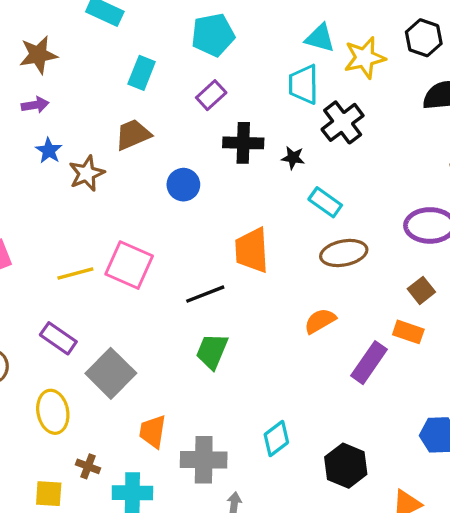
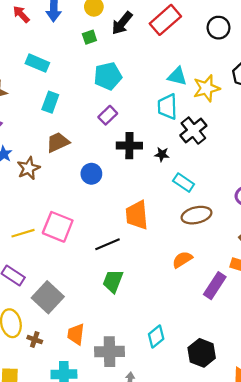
cyan rectangle: (142, 73) -> (50, 102), moved
brown cross: (88, 466) -> (35, 340), moved

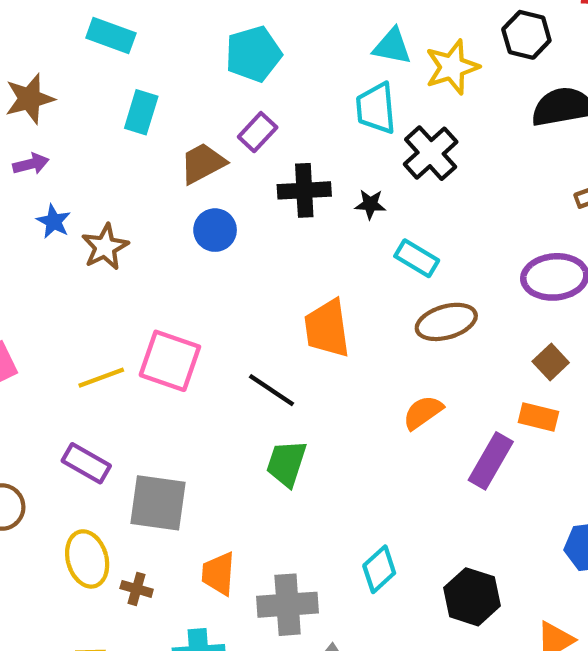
brown trapezoid: (58, 142) -> (203, 163), moved
blue circle: (91, 174) -> (215, 230), moved
black line: (108, 244) -> (272, 390), turned 60
gray square: (48, 297) -> (158, 503), turned -32

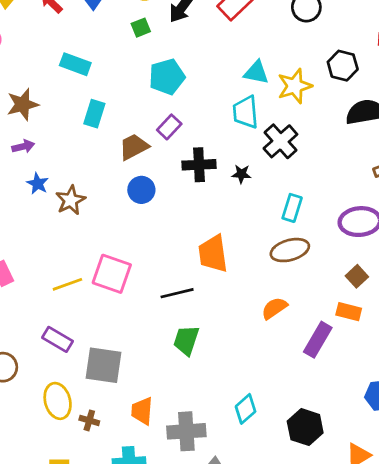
cyan rectangle: (417, 258) -> (292, 208), moved, turned 76
black line: (272, 390) -> (177, 293), turned -48

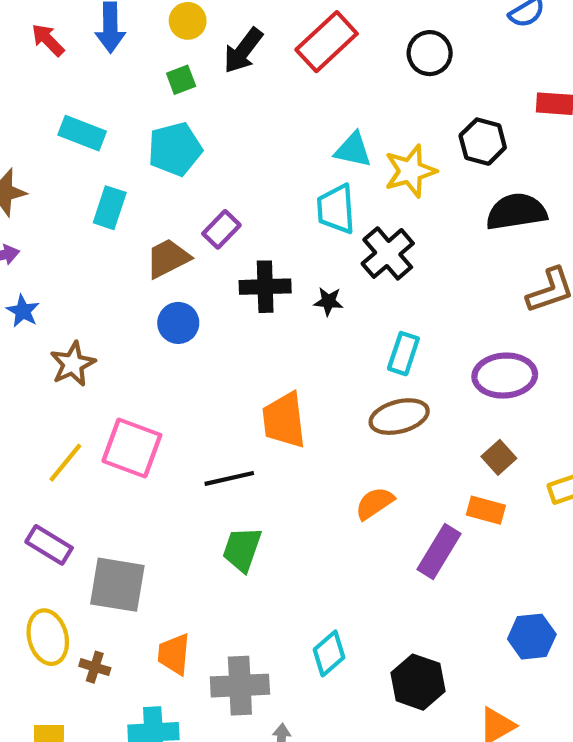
cyan pentagon: (167, 77) -> (175, 149), moved
brown star: (71, 200) -> (73, 364), moved
yellow line: (67, 284) -> (65, 463), turned -32

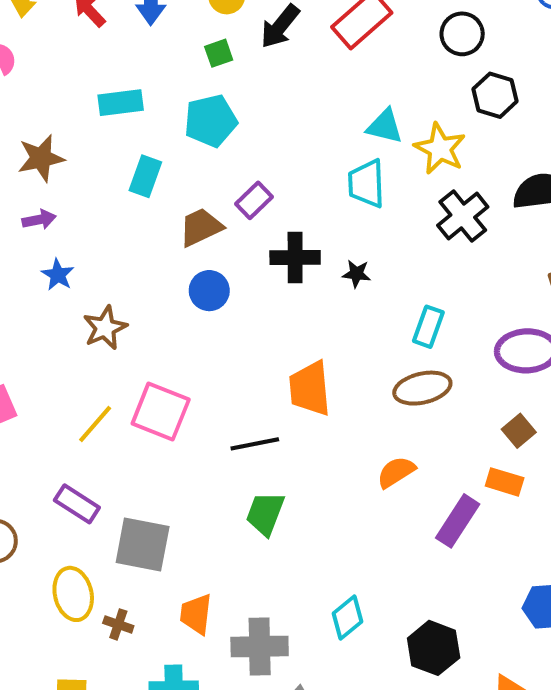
cyan rectangle: (82, 133) -> (121, 103), turned -30
black hexagon: (483, 142) -> (495, 95), moved
yellow star: (410, 171) -> (440, 149), turned -30
black cross: (388, 253) -> (463, 216), moved

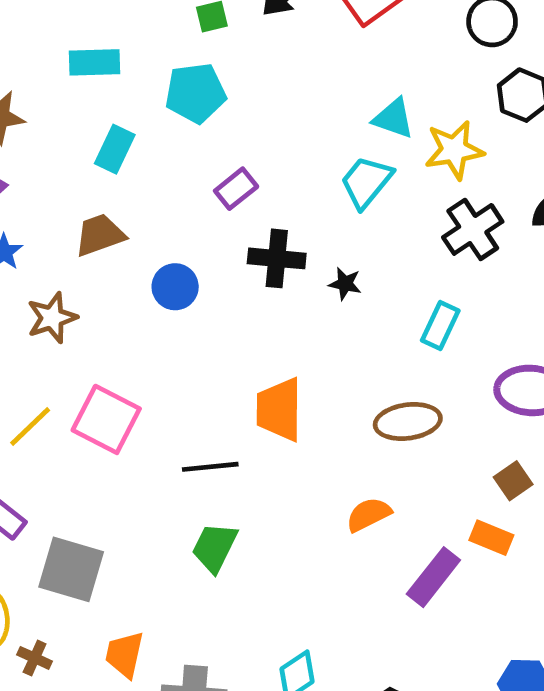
yellow star: (440, 149) -> (454, 150), turned 30
cyan trapezoid: (366, 184) -> (366, 182), turned 36
brown trapezoid: (201, 227) -> (100, 235), moved
cyan rectangle: (428, 327) -> (440, 325), moved

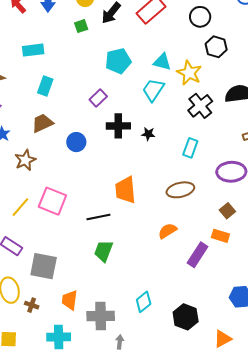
cyan pentagon: (195, 93) -> (118, 61), moved
yellow star: (454, 150) -> (189, 73), turned -30

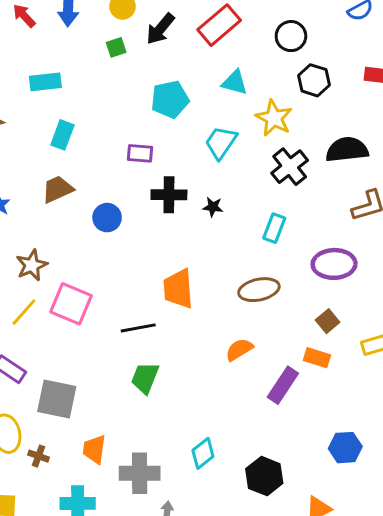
cyan triangle: (162, 62) -> (235, 82), moved
purple rectangle: (98, 98) -> (140, 153), turned 48
brown star: (25, 160) -> (32, 265), moved

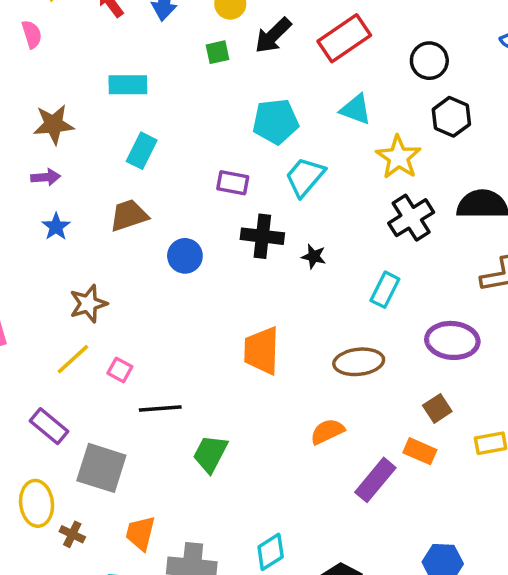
cyan trapezoid: (221, 142) -> (305, 177), moved
pink square: (71, 304) -> (120, 370), moved, size x0.5
black line: (138, 328) -> (160, 409), moved

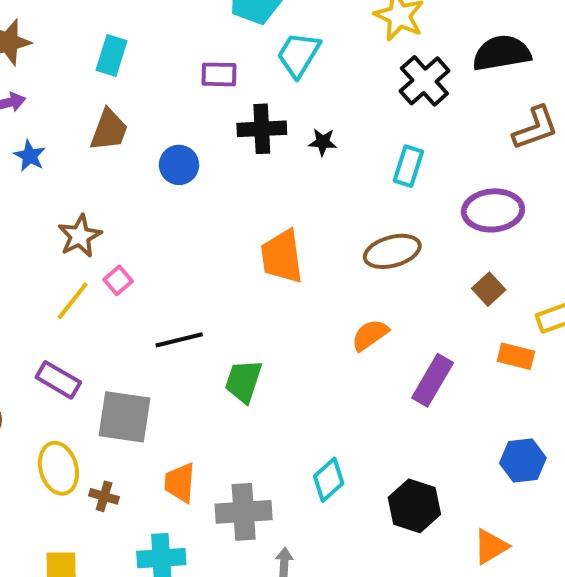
brown trapezoid: (129, 215) -> (109, 130), turned 138
pink square: (120, 370) -> (118, 280), moved, turned 30
orange rectangle: (420, 451) -> (516, 356), moved

